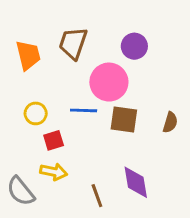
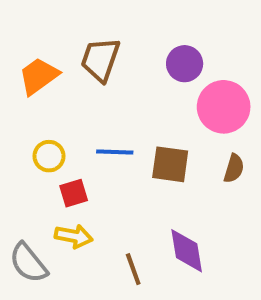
orange trapezoid: (28, 55) -> (39, 76), turned -112
pink circle: (109, 82) -> (224, 107), moved

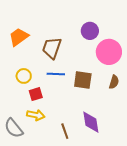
brown trapezoid: (100, 60) -> (52, 48), moved

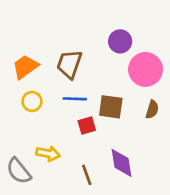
orange trapezoid: (19, 37) -> (25, 67), moved
red square: (36, 94) -> (87, 126), moved

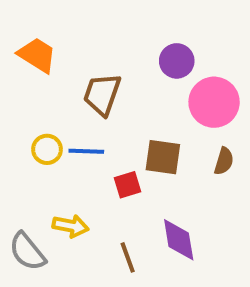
orange trapezoid: (25, 67) -> (37, 55), moved, turned 68
blue line: (75, 99) -> (86, 151), moved

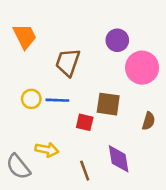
orange trapezoid: (37, 55) -> (25, 36), turned 32
brown semicircle: (224, 161) -> (149, 121), moved
red square: (128, 185) -> (85, 122), turned 30

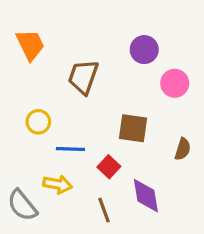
pink circle: (142, 68) -> (175, 83), size x0.7
blue line: (57, 100) -> (70, 149), moved
red square: (85, 122) -> (109, 167), moved, turned 30

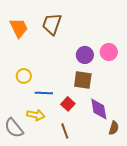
purple circle: (144, 50) -> (85, 55), moved
brown trapezoid: (83, 77) -> (52, 24), moved
brown semicircle: (183, 149) -> (114, 128), moved
purple diamond: (146, 196) -> (99, 109), moved

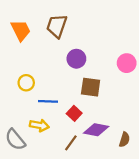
pink circle: (109, 52) -> (127, 63), moved
purple circle: (85, 55) -> (76, 59), moved
purple diamond: (99, 109) -> (96, 130), moved, turned -70
brown line: (65, 131) -> (71, 143), turned 56

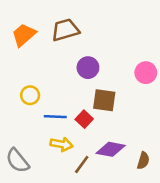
brown trapezoid: (57, 26) -> (65, 30), turned 55
orange trapezoid: (21, 30) -> (24, 35), turned -105
red square: (74, 113) -> (84, 119), moved
yellow arrow: (39, 125) -> (62, 144), moved

